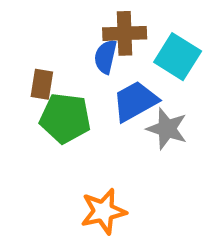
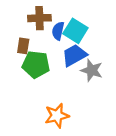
brown cross: (125, 33) -> (39, 18), moved
cyan square: (178, 57) -> (75, 31), moved

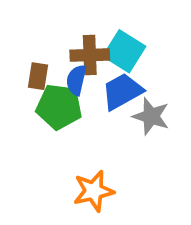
brown cross: (39, 18) -> (90, 55), moved
blue semicircle: (58, 31) -> (76, 80), moved

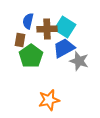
blue semicircle: (76, 80) -> (28, 21), moved
green pentagon: (59, 107) -> (31, 56), turned 30

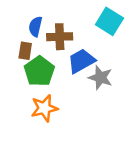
cyan square: (65, 27) -> (109, 21), moved
orange star: (49, 100) -> (44, 108), moved

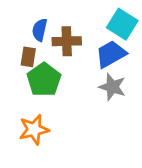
blue trapezoid: (81, 61) -> (111, 54), moved
orange star: (44, 108) -> (34, 130), moved

